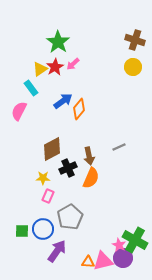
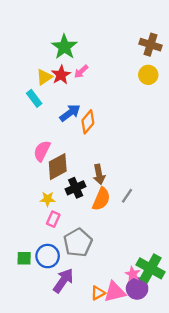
pink semicircle: (19, 111) -> (42, 151), moved
gray line: (119, 147) -> (127, 196), moved, turned -32
orange triangle: (88, 262) -> (98, 293), turned -32

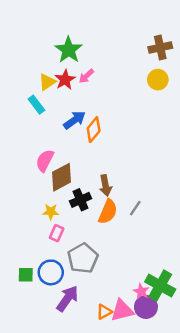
brown cross: (150, 45) -> (160, 47), turned -30

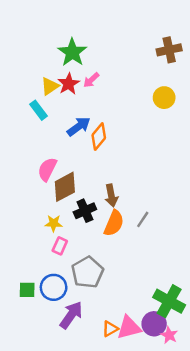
yellow circle: (158, 80) -> (164, 98), moved
pink star: (141, 291) -> (169, 335), moved

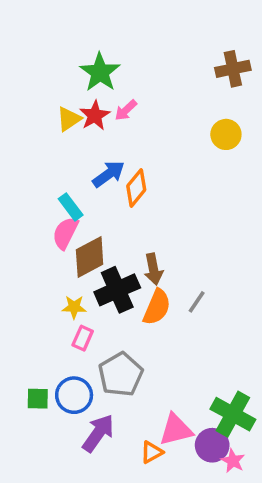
cyan rectangle: (38, 110) -> (71, 207), moved
black cross: (85, 211) -> (117, 290), size x1.4
pink triangle: (129, 328) -> (176, 430), moved

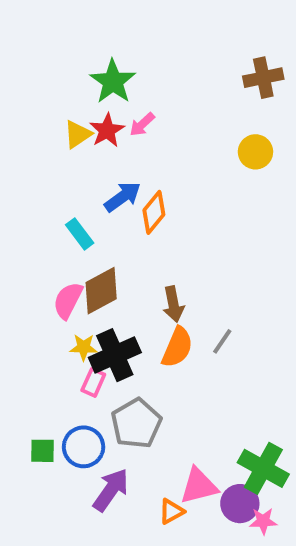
pink semicircle: (65, 233) -> (68, 300), moved
black cross: (117, 290) -> (115, 355), moved
pink star: (233, 461) -> (263, 521), turned -30

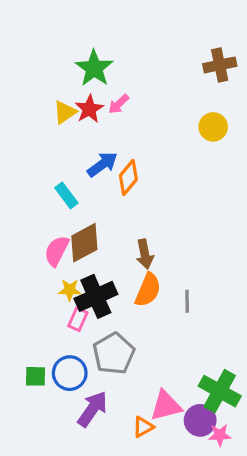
gray line: (222, 341) -> (187, 301), moved, turned -35

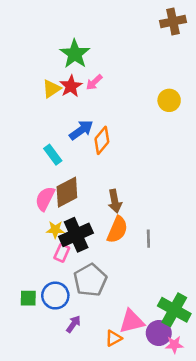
brown cross: (220, 65) -> (173, 22), moved
purple arrow: (93, 409) -> (73, 324), size x0.6

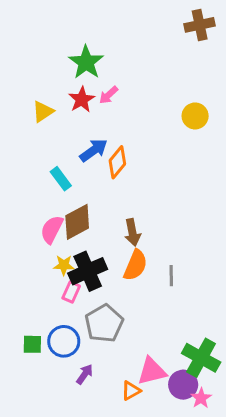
yellow triangle: (51, 89) -> (43, 111), moved
pink star: (174, 345) -> (201, 398), turned -30

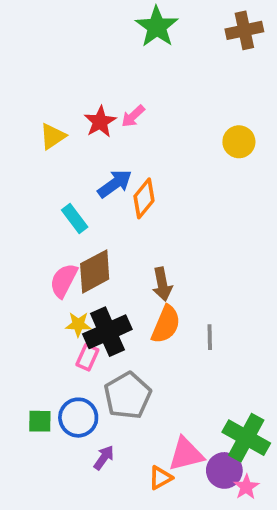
green star: (86, 62) -> (157, 27), moved

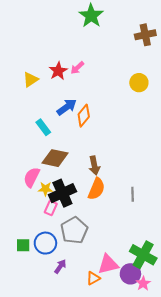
brown cross: (244, 30) -> (145, 35), moved
brown diamond: (95, 271) -> (55, 158), turned 40
pink semicircle: (64, 281) -> (32, 177), moved
gray line: (210, 337) -> (133, 194), moved

